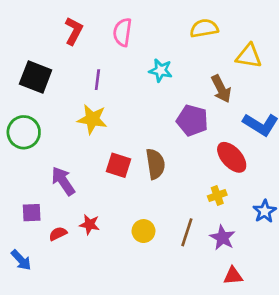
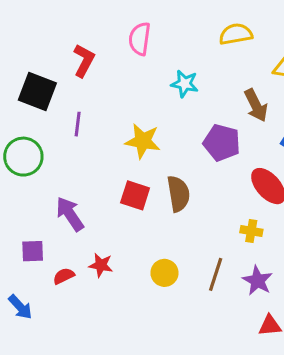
red L-shape: (74, 31) -> (84, 60), moved
purple line: (97, 80) -> (78, 124), moved
yellow star: (92, 119) -> (143, 141), moved
yellow cross: (217, 195) -> (251, 231), turned 30

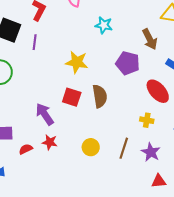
purple line: (78, 124) -> (35, 42), moved
purple arrow: (70, 214) -> (45, 114), moved

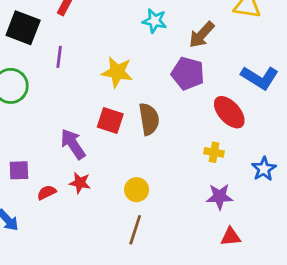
brown arrow: (150, 39) -> (202, 35), moved, turned 70
purple line: (35, 42) -> (59, 57), moved
brown line: (124, 148) -> (135, 230), moved
purple star: (151, 152) -> (220, 197), turned -30

